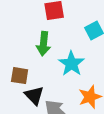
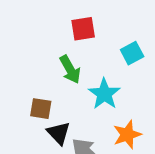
green arrow: (43, 44) -> (70, 69), turned -35

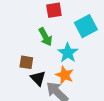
cyan square: (132, 53) -> (86, 26), size x1.5
orange star: (127, 135) -> (65, 75), moved, turned -30

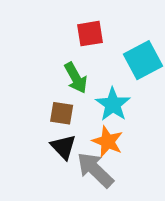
brown square: (26, 62) -> (62, 113), moved

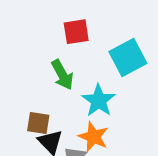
brown square: (62, 113) -> (38, 123), moved

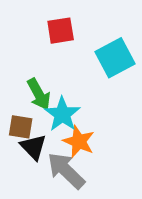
green arrow: (62, 75) -> (39, 94), moved
cyan star: (99, 101) -> (62, 114), moved

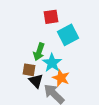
cyan square: (115, 58) -> (68, 35), moved
green arrow: (39, 94) -> (39, 52), turned 48

